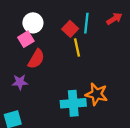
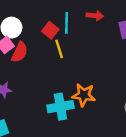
red arrow: (114, 19) -> (95, 16), turned 42
red semicircle: (36, 59) -> (20, 52), moved

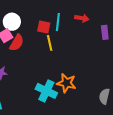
red square: (50, 30) -> (44, 27), turned -32
cyan cross: (60, 107) -> (46, 91), turned 30

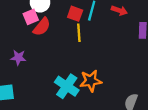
orange star: (66, 83) -> (91, 81), turned -30

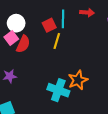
red square: (75, 14) -> (49, 25), turned -32
yellow line: (79, 33) -> (57, 41), turned 35

